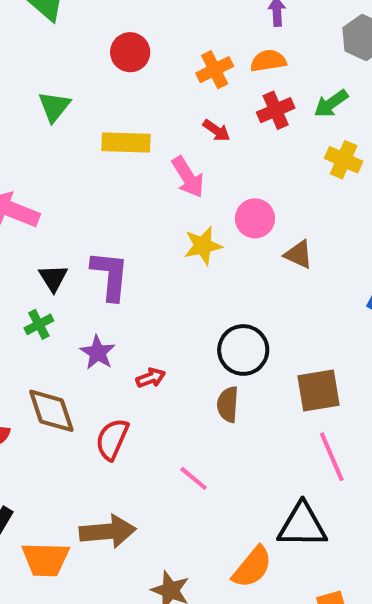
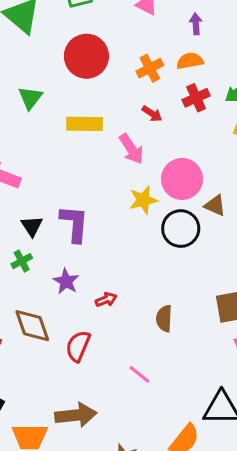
red circle: (130, 52) -> (86, 56), size x1.5
pink circle: (255, 218) -> (182, 179), size x1.4
black circle: (243, 350) -> (181, 229), moved

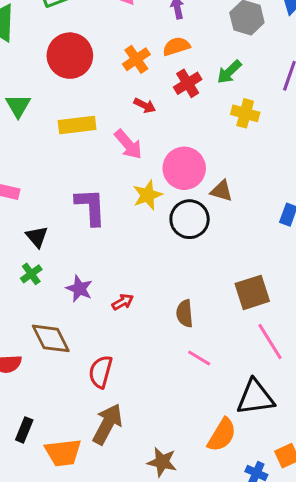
purple L-shape: (74, 224) -> (91, 207), moved
red semicircle: (78, 346) -> (101, 372), moved
pink line: (139, 374) -> (199, 358), moved
brown arrow: (76, 415) -> (107, 424), turned -48

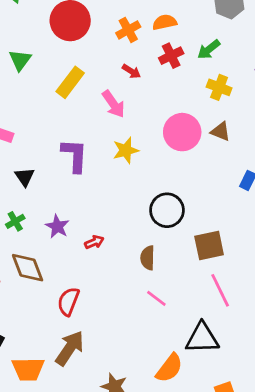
yellow rectangle: (77, 125) -> (70, 82), turned -52
pink circle: (184, 168) -> (182, 132), moved
brown triangle: (222, 191) -> (221, 131), moved
black circle: (190, 219) -> (167, 210), moved
green cross: (31, 274) -> (15, 221), moved

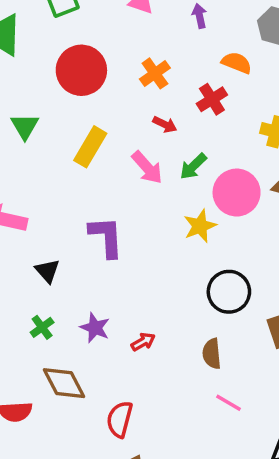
orange semicircle: (165, 22) -> (237, 63), moved, turned 40
green arrow: (209, 49) -> (193, 166), moved
yellow star: (126, 150) -> (200, 226), moved

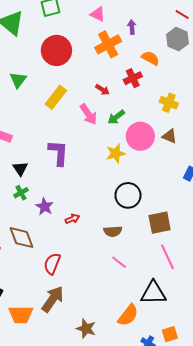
orange cross: (155, 73) -> (108, 44), moved, size x1.4
green cross: (42, 327) -> (21, 193), moved
brown semicircle: (212, 354) -> (113, 231), turned -96

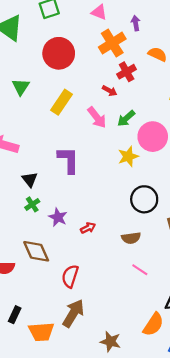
red cross: (133, 78) -> (127, 72), moved

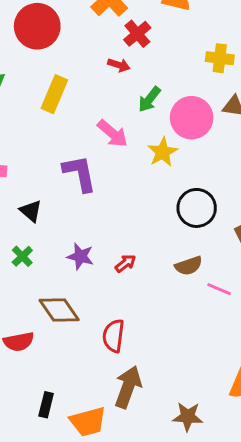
pink arrow: (97, 117) -> (112, 134), moved
green cross: (32, 204) -> (22, 256), moved
pink line: (140, 270) -> (219, 289), moved

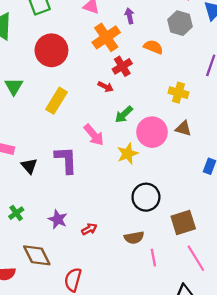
black triangle: (31, 211) -> (29, 166), moved
pink line: (219, 289) -> (153, 258), turned 48

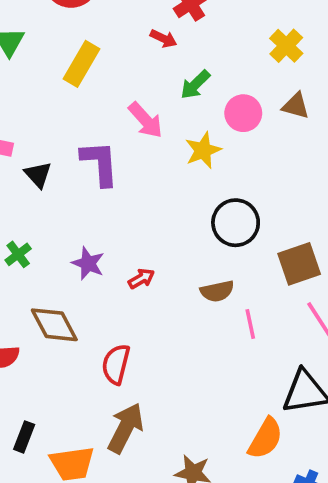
yellow cross: (178, 93) -> (286, 46), turned 30
pink circle: (152, 132) -> (243, 113), size x0.7

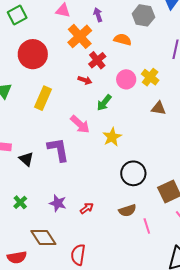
pink circle: (243, 113) -> (126, 79), moved

